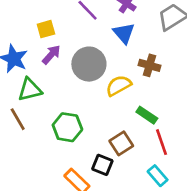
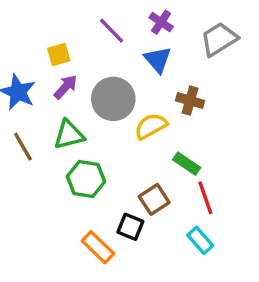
green triangle: (30, 90) -> (69, 135), moved
brown line: (18, 119) -> (23, 147), moved

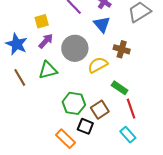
green hexagon: (86, 179) -> (74, 103), moved

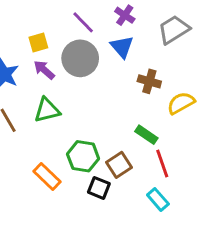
purple arrow: (46, 41) -> (44, 70), turned -91
gray circle: (75, 48) -> (80, 58), moved
yellow semicircle: (98, 65) -> (181, 103), moved
orange rectangle: (65, 139) -> (47, 176), moved

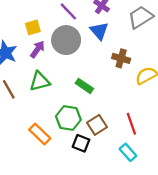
purple arrow: (44, 70) -> (37, 49), turned 84
green rectangle: (146, 135) -> (84, 86), moved

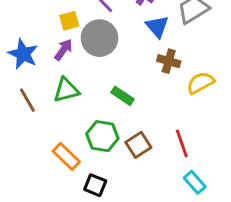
yellow square: (33, 27) -> (69, 21), moved
blue triangle: (99, 31) -> (157, 27), moved
black square: (81, 143) -> (95, 185), moved
cyan rectangle: (128, 152) -> (195, 182), moved

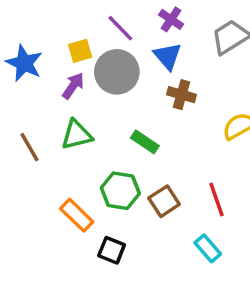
blue triangle: (157, 27) -> (168, 56), moved
blue star: (23, 54) -> (24, 63), moved
brown cross: (169, 61) -> (182, 95), moved
cyan rectangle: (195, 182) -> (208, 248), moved

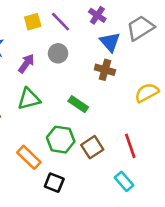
yellow square: (80, 51) -> (33, 22), moved
blue triangle: (168, 56) -> (110, 42), moved
gray circle: (117, 72) -> (58, 53), size x0.6

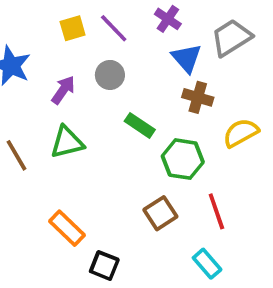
brown cross: (105, 70) -> (198, 97), moved
green rectangle: (78, 104) -> (140, 125), moved
green hexagon: (61, 140) -> (183, 159), moved

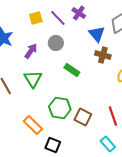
purple cross: (168, 19) -> (79, 13), moved
green triangle: (67, 142) -> (33, 79), turned -48
green hexagon: (183, 159) -> (60, 108), moved
brown square: (160, 213) -> (83, 117), turned -30

